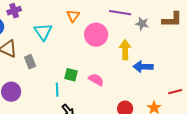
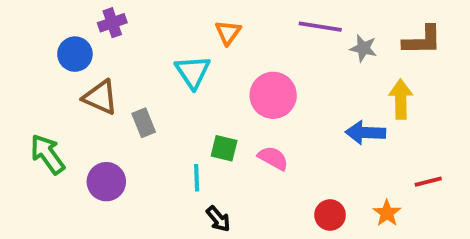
cyan triangle: (43, 32) -> (193, 72), moved
pink circle: (96, 35) -> (273, 95), moved
yellow arrow: (125, 50) -> (401, 99), moved

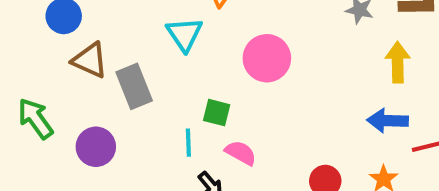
gray rectangle: (144, 123) -> (134, 86), size x1.5
blue arrow: (365, 133) -> (388, 121), moved
pink semicircle: (273, 158) -> (241, 153), moved

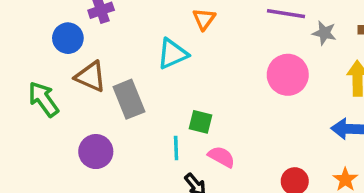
cyan triangle: (184, 34) -> (173, 54), turned 40
pink circle: (267, 58) -> (288, 75), moved
green arrow: (36, 119) -> (43, 99), moved

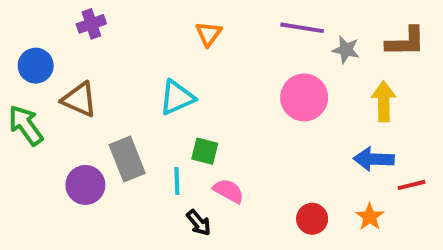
blue circle: (68, 38) -> (36, 66), moved
cyan triangle: (173, 54) -> (177, 97), moved
gray rectangle: (129, 99) -> (127, 159), moved

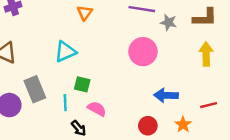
yellow arrow: (384, 101) -> (206, 54), moved
blue arrow: (374, 159) -> (166, 95), moved

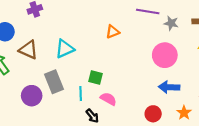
orange triangle: (85, 13) -> (113, 32), moved, turned 32
cyan triangle: (65, 52) -> (65, 49), moved
pink circle: (143, 52) -> (165, 55), moved

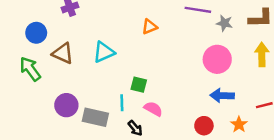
orange triangle: (113, 32) -> (150, 27), moved
gray rectangle: (54, 82) -> (95, 117), moved, turned -55

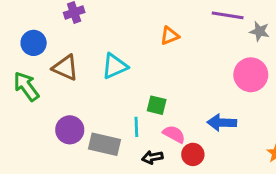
blue arrow: (222, 96) -> (222, 123), moved
red circle: (204, 126) -> (193, 154), moved
black arrow: (135, 128) -> (152, 157), turned 119

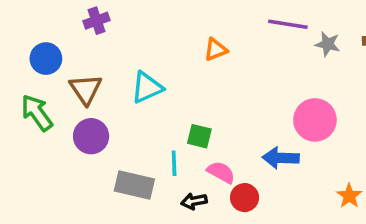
brown triangle: (65, 68) -> (86, 89), turned 32
pink circle: (251, 75) -> (315, 120), moved
purple circle: (70, 130) -> (91, 136), moved

